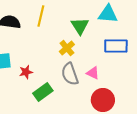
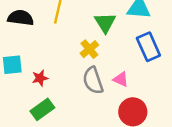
blue rectangle: (116, 46) -> (148, 47), turned 65
green rectangle: (43, 92) -> (42, 109), moved

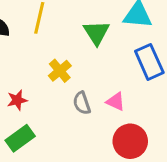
yellow cross: (89, 49) -> (60, 71), moved
gray semicircle: (93, 80) -> (82, 103), size x0.7

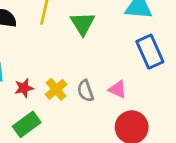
green triangle: (96, 33) -> (83, 24), moved
yellow cross: (60, 71) -> (56, 89), moved

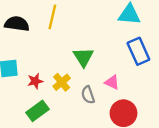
green triangle: (83, 24) -> (83, 57), moved
gray semicircle: (85, 91) -> (88, 95), moved

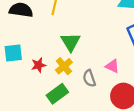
green triangle: (83, 57) -> (71, 42), moved
green rectangle: (37, 111) -> (57, 94), moved

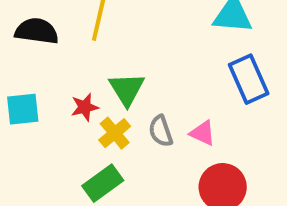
red star: (39, 65) -> (85, 107), moved
gray semicircle: (89, 78) -> (161, 131), moved

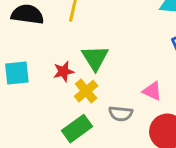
gray semicircle: (161, 131) -> (121, 114), moved, turned -65

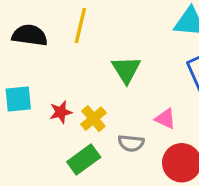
green triangle: (95, 58) -> (126, 70), moved
red star: (64, 71) -> (61, 112), moved

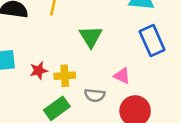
yellow cross: (93, 119) -> (65, 76), turned 36

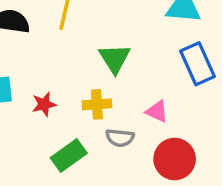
yellow cross: (65, 76) -> (97, 104), moved

